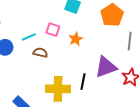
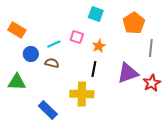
brown semicircle: (40, 53) -> (52, 63), moved
black line: (83, 82) -> (94, 69), moved

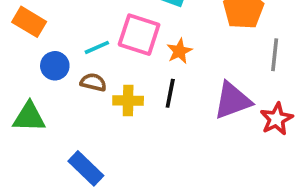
pink square: (77, 37) -> (139, 35), size x1.6
yellow cross: (82, 94) -> (128, 101), moved, size x0.7

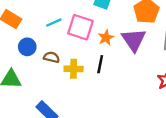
cyan line: (97, 47) -> (54, 23), moved
purple triangle: (232, 101) -> (134, 40), moved, turned -44

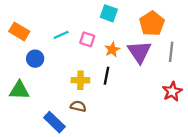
pink square: (80, 27) -> (87, 39), size x0.6
brown semicircle: (52, 57) -> (78, 106), moved

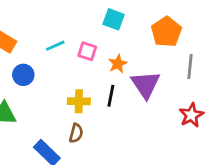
purple triangle: (139, 52) -> (146, 85), moved
brown semicircle: (78, 106) -> (76, 133), turned 91

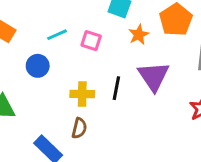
orange star: (118, 64) -> (139, 35), moved
blue circle: (23, 75) -> (38, 66), moved

